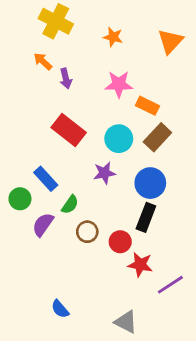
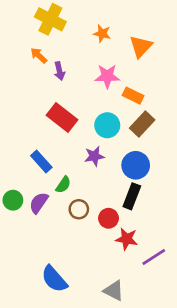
orange triangle: (170, 41) -> (141, 46), moved
green circle: (20, 199) -> (13, 200), moved
blue semicircle: (60, 309) -> (54, 279), size x1.6

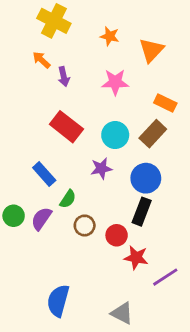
orange rectangle: (133, 96) -> (165, 103), moved
blue semicircle: (54, 279) -> (58, 301), turned 56

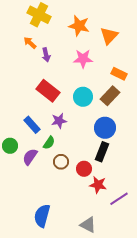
orange star: (110, 36) -> (79, 26), size x1.5
purple star: (101, 168) -> (59, 121), moved
green circle: (14, 216) -> (10, 146), moved

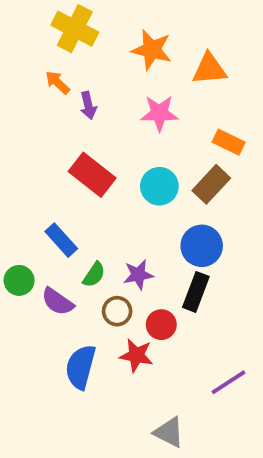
orange triangle: (109, 36) -> (209, 69), turned 42
purple star: (59, 121) -> (138, 275), moved
purple semicircle: (30, 157) -> (58, 302), turned -90
red star: (98, 185) -> (136, 355), moved
blue semicircle: (42, 216) -> (81, 367), moved

